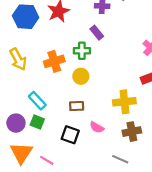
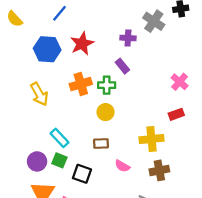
orange cross: (54, 61) -> (81, 84), moved
black square: (70, 135) -> (82, 174), moved

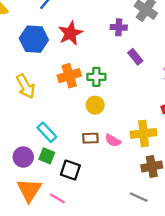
purple rectangle: (122, 66) -> (135, 57), moved
pink semicircle: (122, 166) -> (113, 141), moved

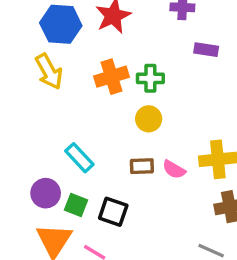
purple rectangle: (135, 57) -> (206, 50), turned -42
yellow arrow: (26, 86) -> (49, 72), moved
green square: (47, 156) -> (76, 205), moved

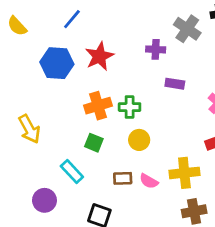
yellow arrow: (49, 72) -> (29, 129), moved
yellow circle: (149, 119) -> (139, 140), moved
green square: (76, 205) -> (94, 143), moved

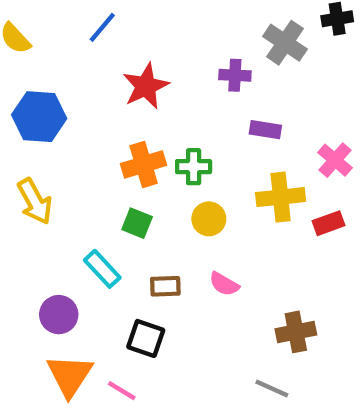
blue hexagon: (57, 63) -> (39, 117), moved
yellow cross: (184, 173) -> (281, 197), moved
brown rectangle: (123, 178) -> (165, 286), moved

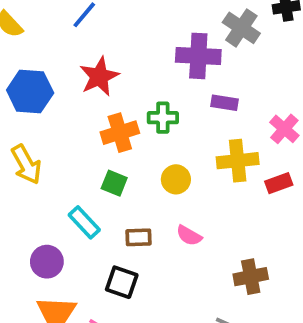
purple cross: (235, 75) -> (198, 56), size x1.6
red star: (146, 86) -> (99, 77), moved
green cross: (194, 167) -> (163, 118), moved

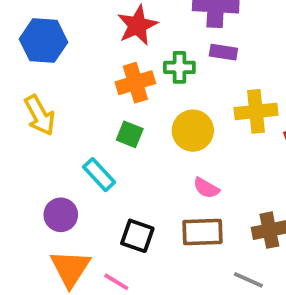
red star: (99, 77) -> (137, 25), moved
purple rectangle: (225, 103) -> (223, 52), moved
yellow circle: (176, 179) -> (193, 131), size x1.4
brown rectangle: (139, 237) -> (202, 232), moved, size x1.5

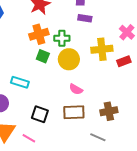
green cross: (179, 67) -> (62, 38), moved
green square: (130, 134) -> (43, 56), moved
cyan rectangle: (99, 175) -> (20, 82), turned -30

